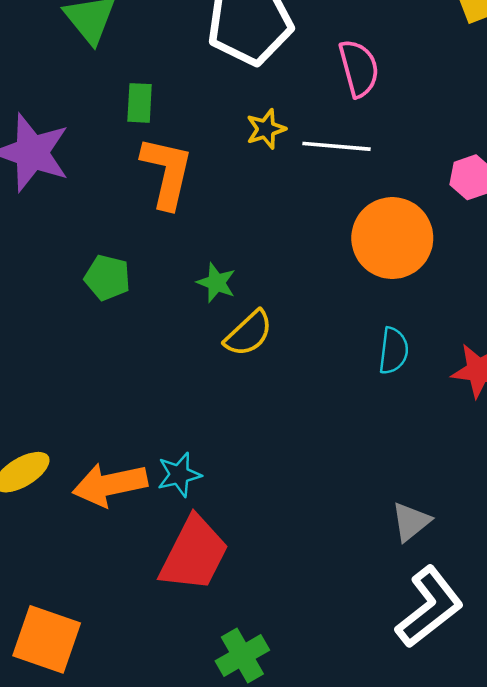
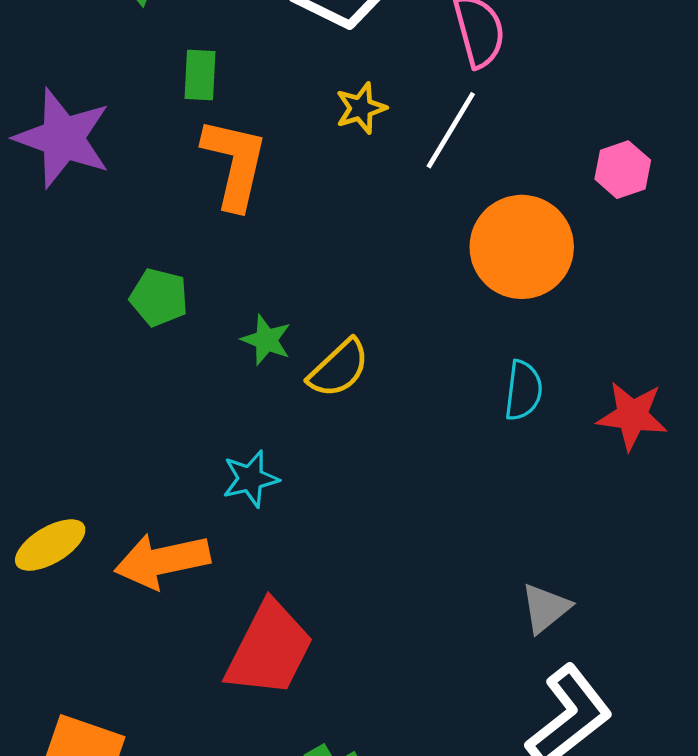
white line: (337, 146) -> (451, 130), turned -64
green star: (216, 283) -> (266, 340), moved
cyan star: (179, 475) -> (250, 479), moved

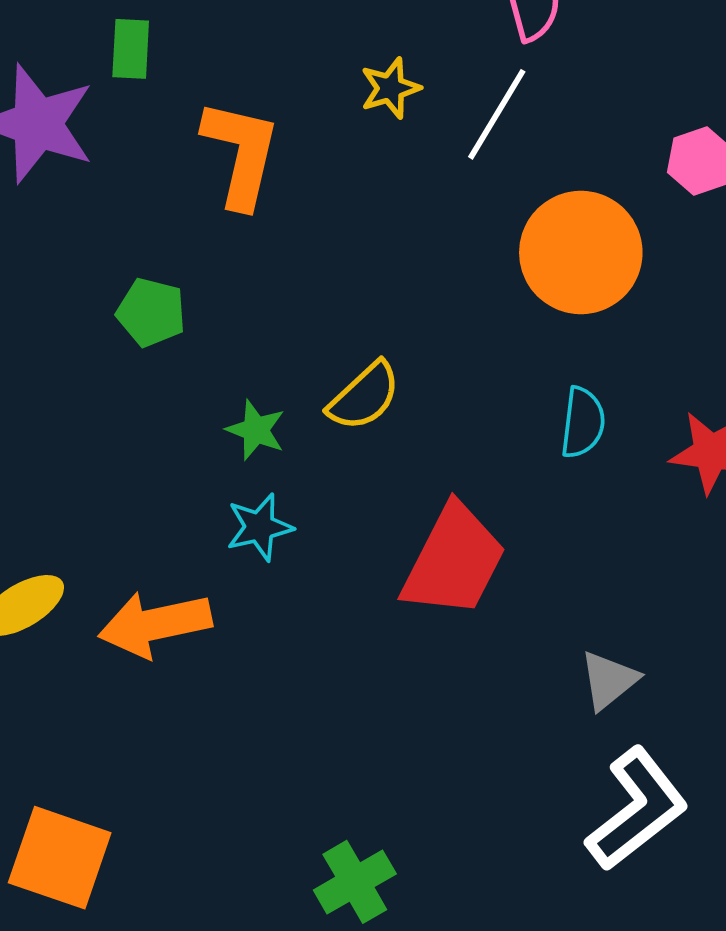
green rectangle: (200, 75) -> (131, 49), moved
green star: (266, 340) -> (256, 430), moved
red trapezoid: (269, 649) -> (454, 561), moved

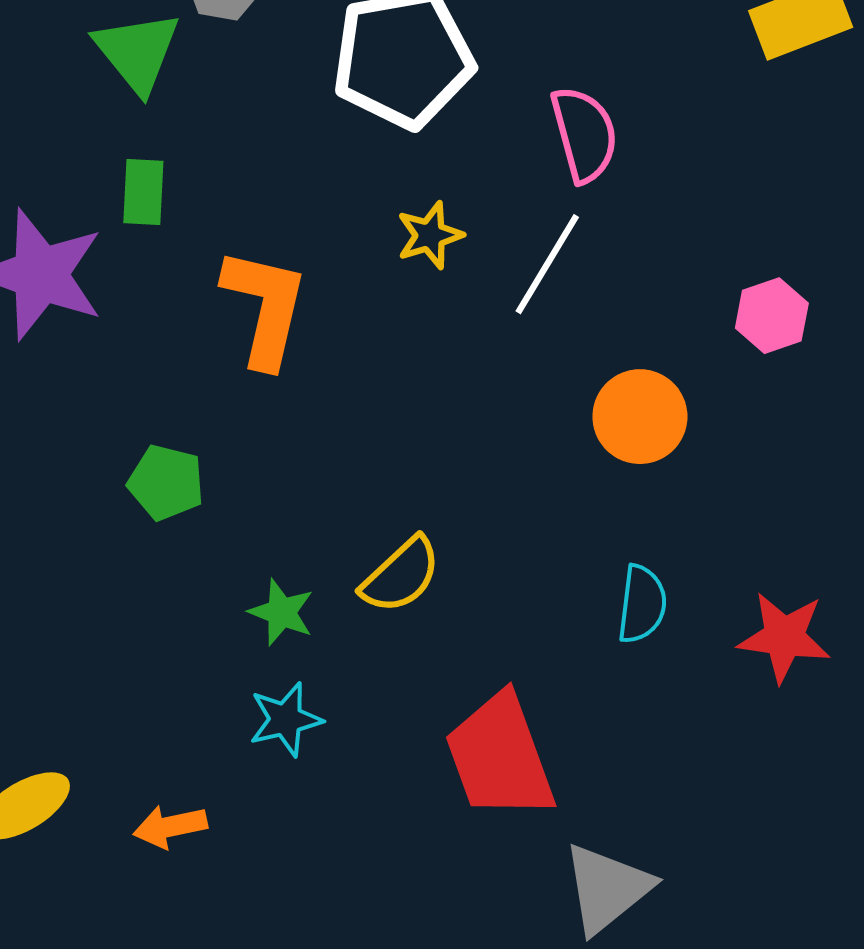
orange circle: (581, 253) -> (640, 417), size x0.7
red trapezoid: (454, 561) -> (500, 757), turned 133
orange arrow: (155, 624) -> (170, 827), size x0.6
gray triangle: (609, 680) -> (607, 888), moved, size x1.4

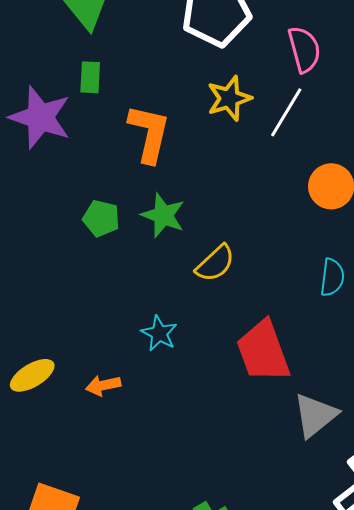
yellow star: (430, 235) -> (229, 98), size x1.4
green star: (281, 612) -> (163, 215), moved, size x1.4
cyan star: (286, 719) -> (159, 333), turned -30

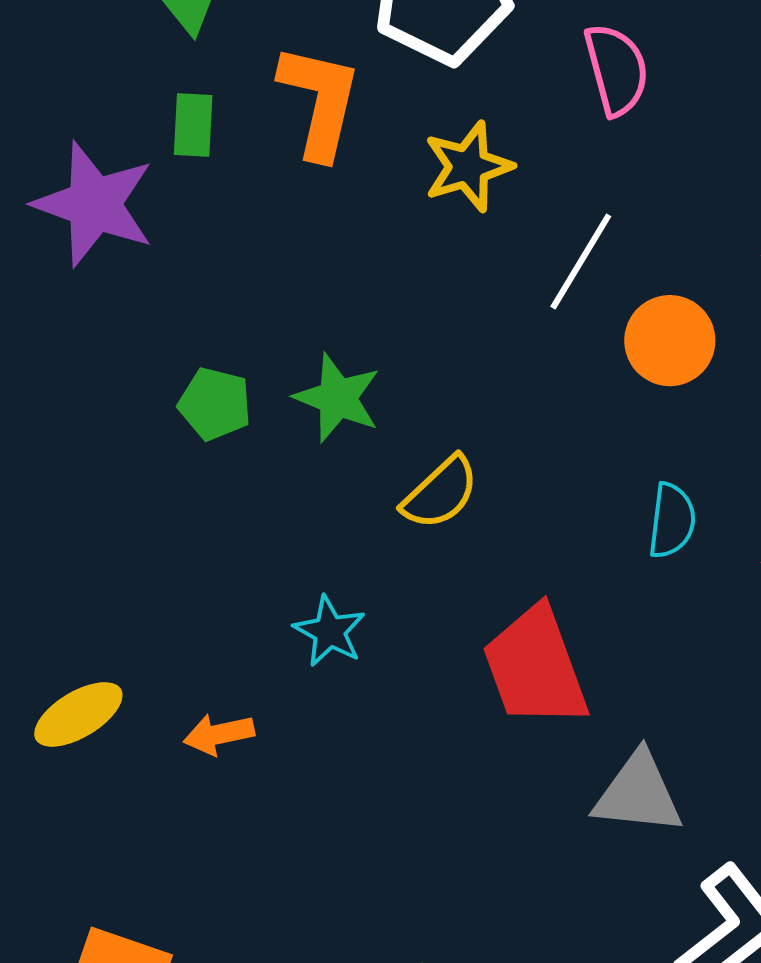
white line: (286, 112) -> (581, 261), moved
orange L-shape: (149, 133) -> (320, 101), moved
gray triangle: (315, 415) -> (638, 794), turned 45

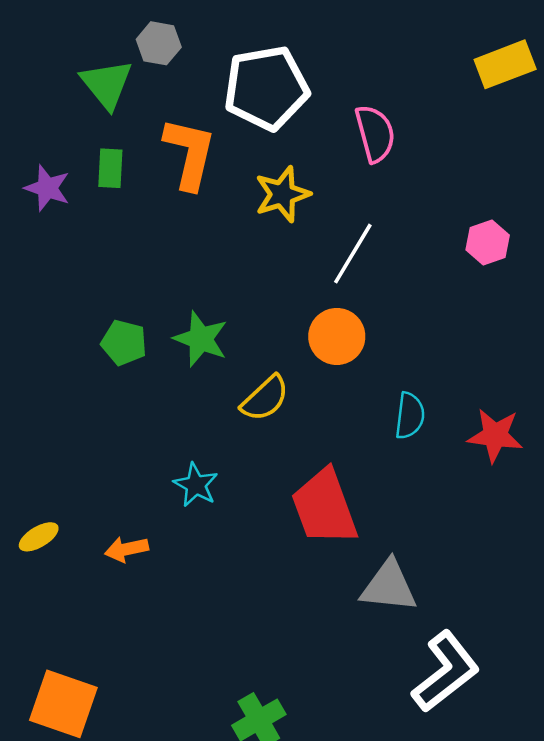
purple star: (94, 204) -> (47, 188), moved, size x0.6
orange circle: (670, 341) -> (337, 336), moved
yellow ellipse: (78, 714) -> (39, 537), size x0.7

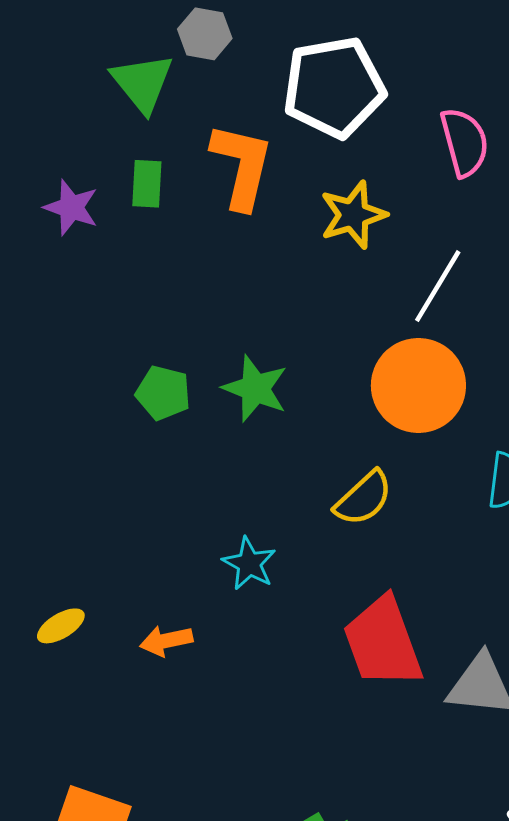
orange circle: (337, 336) -> (418, 386), size x1.4
yellow semicircle: (265, 398) -> (364, 498), moved
red trapezoid: (324, 507) -> (383, 642), moved

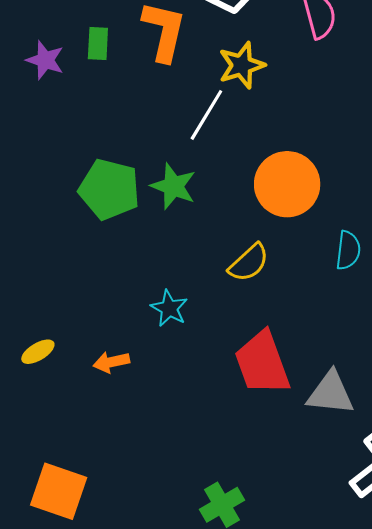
white line: (438, 286) -> (206, 115), moved
green pentagon: (163, 393) -> (109, 189), size x1.6

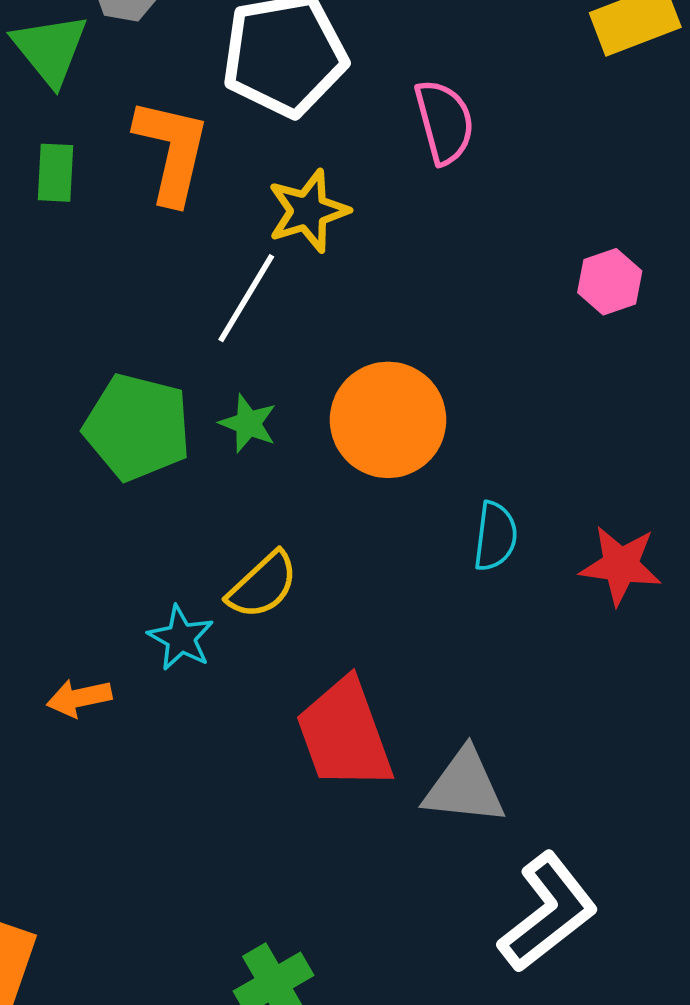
green star: (173, 186) -> (248, 424), moved, size x0.7
green pentagon: (109, 189) -> (137, 427), moved
yellow semicircle: (249, 263) -> (263, 585), moved
orange arrow: (111, 362) -> (79, 698), moved

